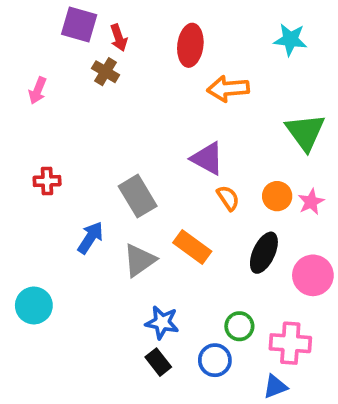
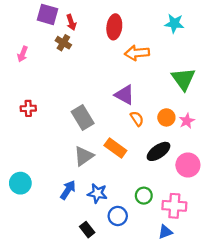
blue arrow: (90, 238) -> (68, 190), moved
black ellipse: (264, 253) -> (158, 151), turned 30
blue circle: (215, 360) -> (118, 216), moved
black rectangle: (158, 362) -> (87, 230), moved

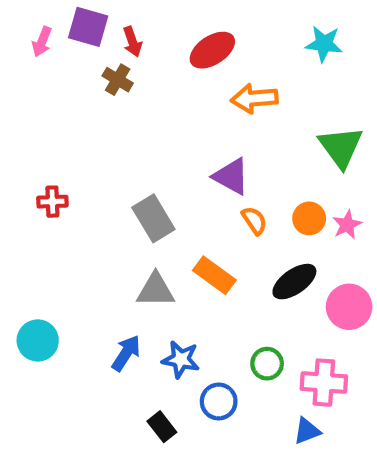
red ellipse: (114, 27) -> (212, 50), turned 50
pink arrow: (23, 54) -> (42, 42), moved
gray triangle: (84, 156) -> (156, 290), turned 35

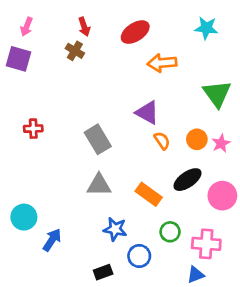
purple square: (88, 27) -> (19, 59), moved
orange rectangle: (214, 275) -> (149, 194), moved
blue arrow: (126, 353) -> (52, 240), moved
black rectangle: (162, 427) -> (103, 272), turned -72

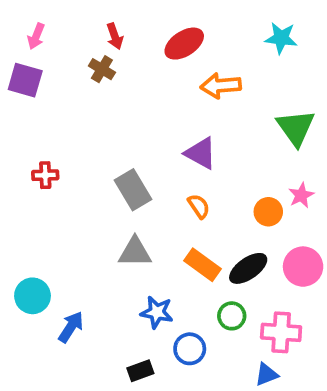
orange circle: (197, 139) -> (268, 212), moved
orange semicircle: (162, 141) -> (199, 206), moved
black ellipse: (187, 180) -> (248, 268), moved

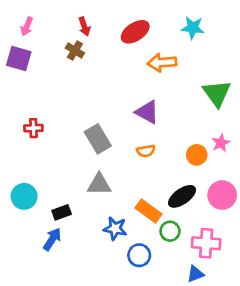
cyan star: (281, 38) -> (193, 28), moved
orange semicircle: (199, 206) -> (146, 151), turned 114
orange rectangle: (202, 265) -> (149, 211), moved
cyan circle: (32, 296) -> (24, 196), moved
black rectangle: (140, 371) -> (62, 212), moved

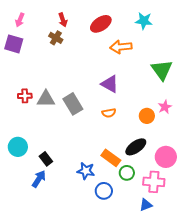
gray triangle: (99, 184) -> (46, 99), moved
pink circle: (222, 195) -> (166, 157), moved
black rectangle: (62, 212) -> (46, 159), turned 72

